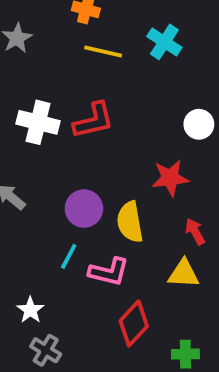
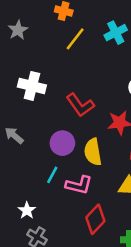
cyan cross: (164, 42) -> (116, 33), turned 30
yellow line: (103, 52) -> (75, 39), turned -65
red L-shape: (94, 120) -> (80, 105), moved, turned 68

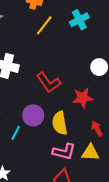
cyan line: (52, 175) -> (16, 133), moved
pink L-shape: (79, 185) -> (64, 152), moved

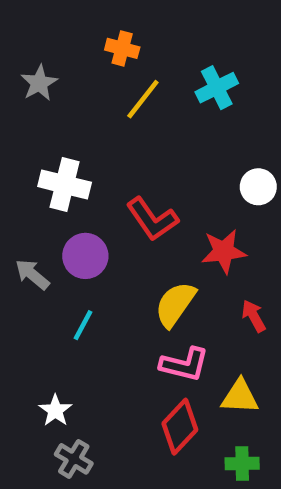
purple circle: (33, 115) -> (85, 256), moved
yellow semicircle: (60, 123) -> (175, 304), turned 45
yellow triangle: (90, 153) -> (240, 397), moved

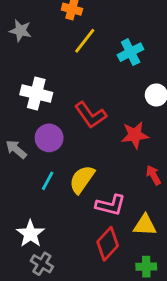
gray star: (39, 83) -> (20, 31), turned -30
cyan cross: (217, 88) -> (131, 52), moved
yellow semicircle: (175, 304) -> (82, 179), moved
white star: (55, 410) -> (30, 234), size x1.4

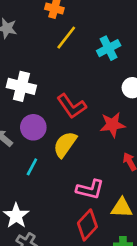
yellow semicircle: (82, 179) -> (65, 144), moved

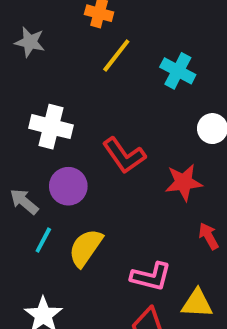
cyan cross: (109, 48) -> (178, 71), turned -35
yellow semicircle: (65, 144) -> (86, 248), moved
cyan line: (32, 167) -> (43, 240), moved

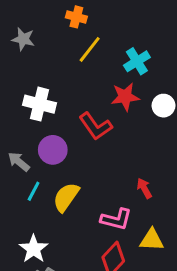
cyan cross: (178, 71) -> (137, 61), turned 30
red star: (184, 182) -> (125, 97), moved
red arrow: (209, 236) -> (144, 188), moved

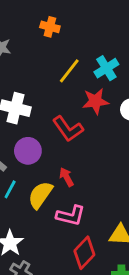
yellow line: (90, 49) -> (69, 71), moved
red arrow: (144, 188) -> (66, 177), moved
pink L-shape: (116, 219) -> (71, 216), moved

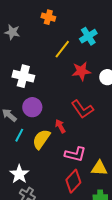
cyan cross: (106, 68) -> (88, 36), moved
red L-shape: (68, 129) -> (82, 109), moved
pink L-shape: (71, 216) -> (75, 154), moved

